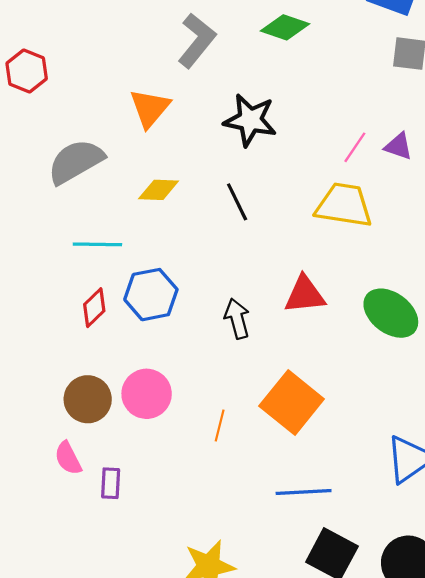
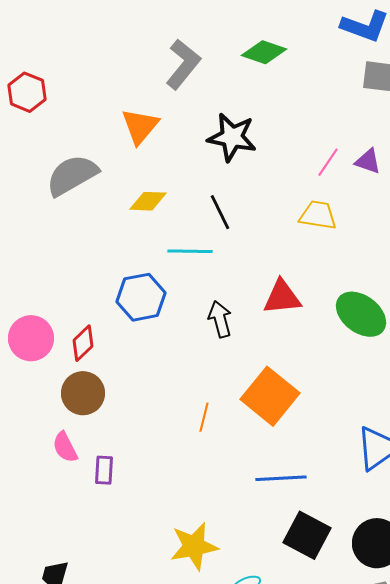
yellow trapezoid: (344, 205) -> (318, 215), size x0.7
cyan line: (97, 244) -> (190, 251), moved
red diamond: (94, 308) -> (83, 343), moved
pink circle: (147, 394) -> (31, 338), moved

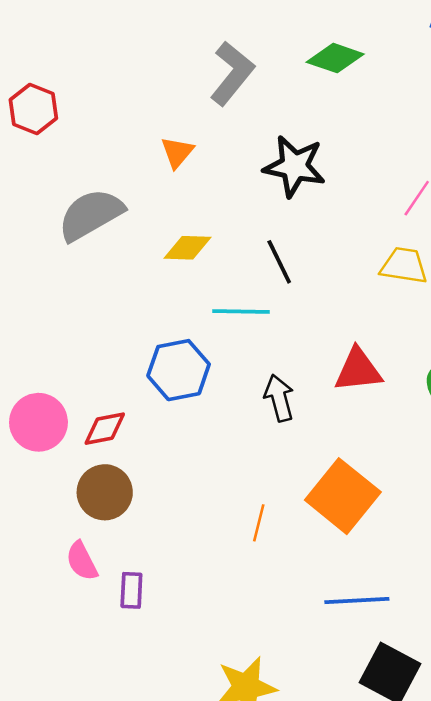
orange triangle: (140, 126) -> (177, 152), size x0.7
red diamond: (83, 343) -> (105, 429), turned 33

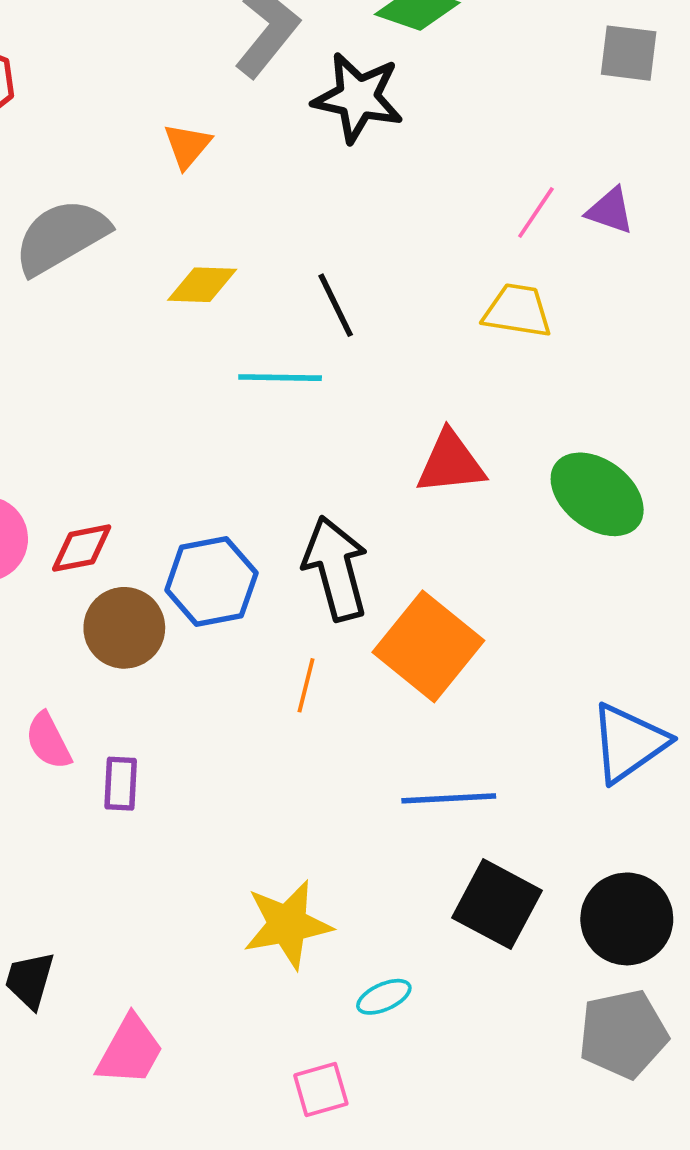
black star: (294, 166) -> (358, 98), moved
blue hexagon: (179, 370) -> (211, 581), moved
black arrow: (279, 398) -> (336, 568), moved, size x1.5
brown circle: (105, 492) -> (124, 628), moved

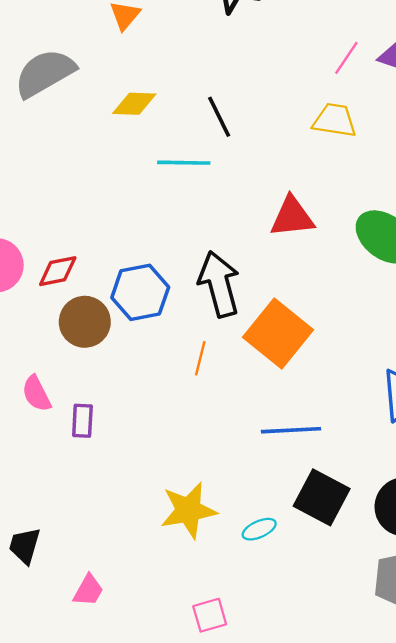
cyan ellipse: (384, 997) -> (259, 529), moved
pink trapezoid: (130, 1051) -> (88, 590), size x0.7

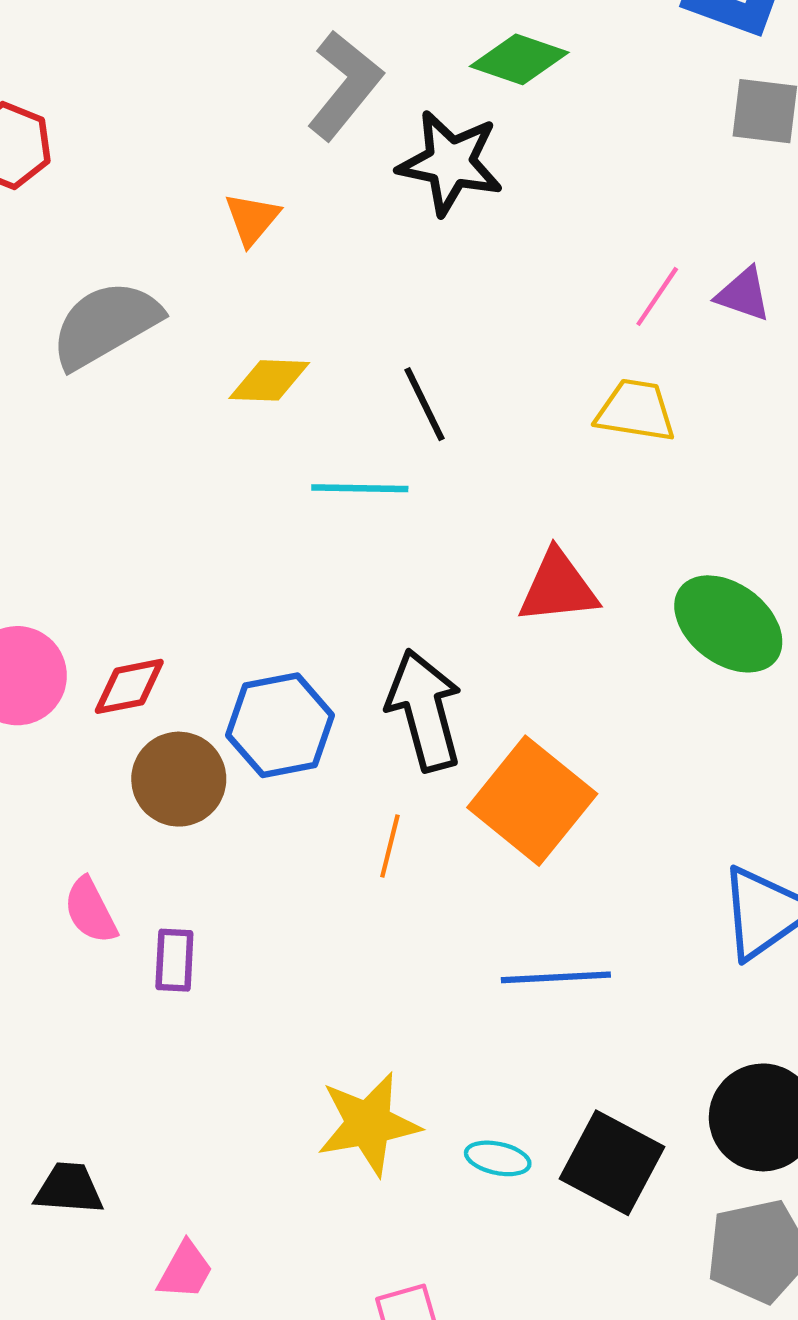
black square: (322, 497) -> (612, 1163), moved
cyan ellipse: (259, 529) -> (498, 1158), turned 36
black trapezoid: (25, 546) -> (69, 1189), turned 78

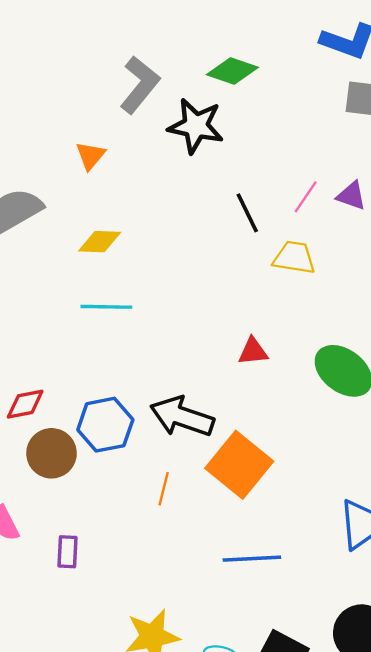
black line: (424, 404) -> (247, 213), moved
cyan line: (360, 488) -> (106, 307), moved
red triangle: (558, 587) -> (253, 351), size x0.7
black arrow: (424, 710) -> (182, 417), turned -56
purple rectangle: (174, 960) -> (68, 552), moved

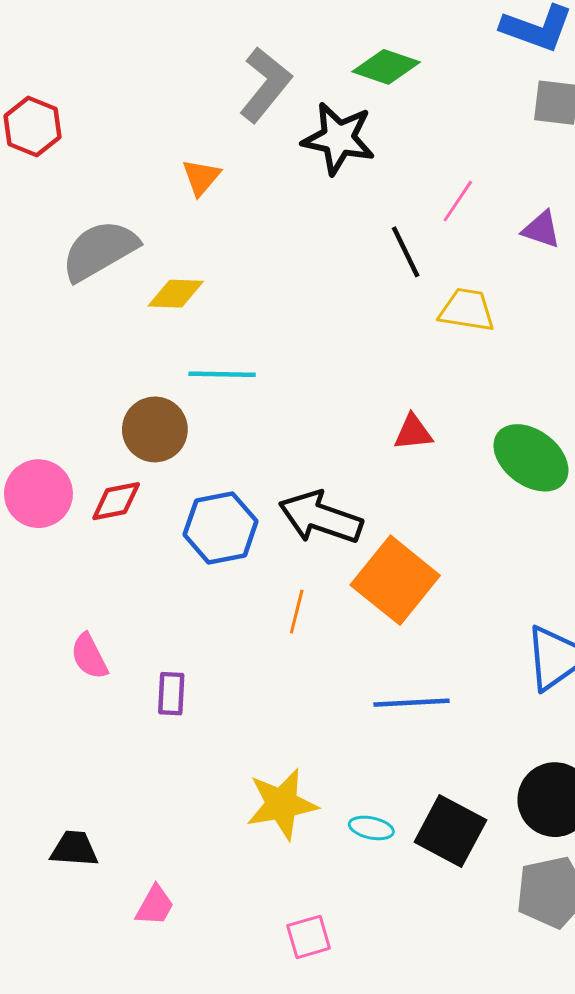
pink line: (306, 197) -> (458, 201), moved
yellow diamond: (100, 242) -> (176, 294), moved
brown circle: (52, 453) -> (155, 429), moved

